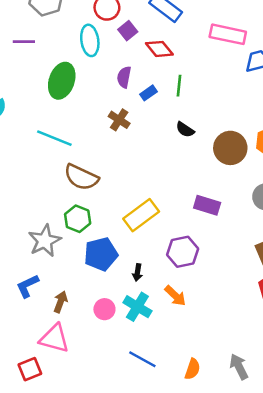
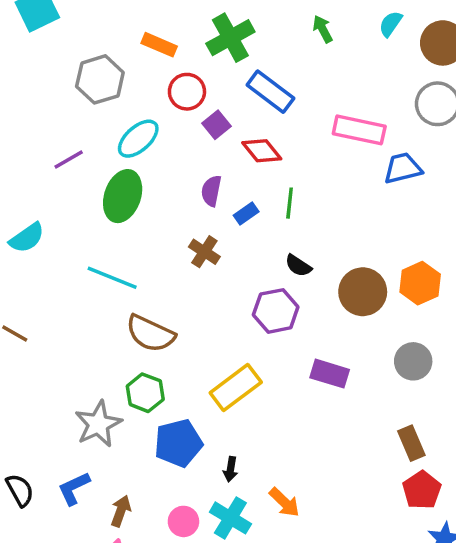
cyan ellipse: (90, 40) -> (138, 139), moved, turned 56
purple line: (24, 42) -> (69, 160), moved, turned -30
purple hexagon: (183, 252) -> (276, 311), moved

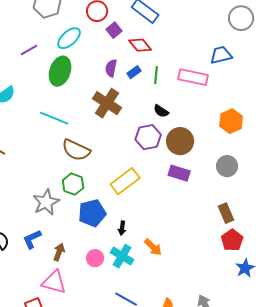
pink rectangle: (359, 130) -> (193, 77), moved
blue rectangle: (246, 213) -> (134, 72), moved
brown cross: (204, 252) -> (107, 103), size x1.6
brown circle: (363, 292) -> (180, 141), moved

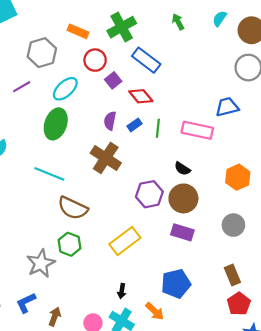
purple line: (29, 50) -> (22, 87), moved
black semicircle: (161, 111) -> (182, 169), moved
blue pentagon: (92, 213) -> (176, 284), moved

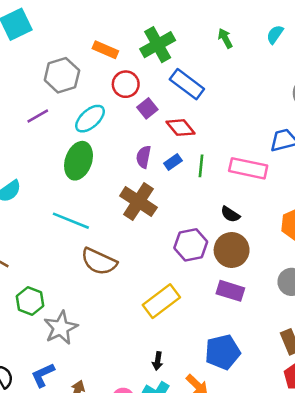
green hexagon: (70, 244) -> (30, 301), moved

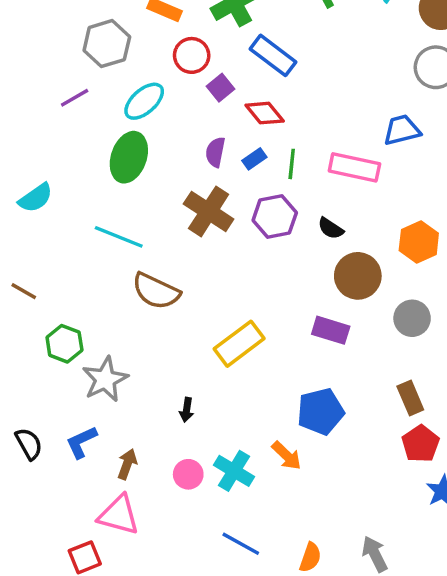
purple hexagon: (191, 245) -> (275, 217), moved
brown circle: (232, 250) -> (358, 276), moved
black arrow: (158, 361) -> (187, 410), moved

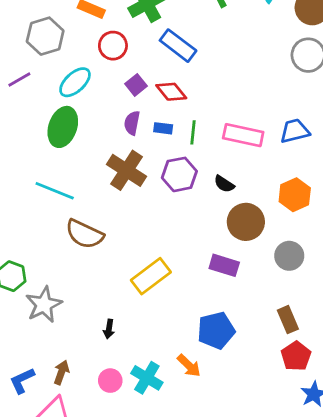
purple square: (220, 88) -> (136, 85), moved
blue trapezoid: (402, 130) -> (295, 131), moved
blue rectangle: (254, 159) -> (163, 128), turned 42
blue L-shape: (81, 442) -> (22, 381), moved

